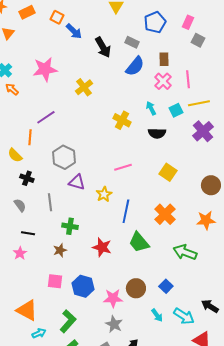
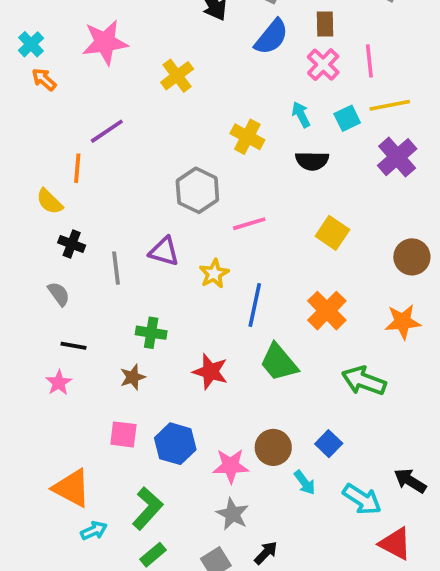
gray hexagon: (64, 157) -> (197, 190), moved
gray line: (50, 202) -> (116, 268), moved
cyan arrow: (157, 315) -> (305, 483), moved

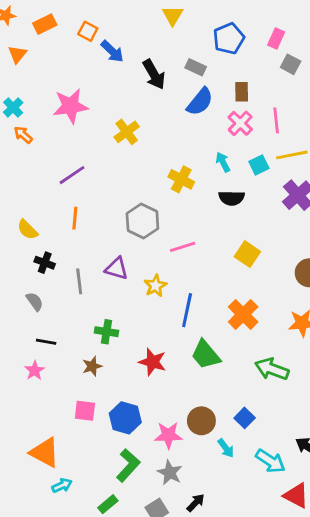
orange line: (77, 168) -> (75, 218), moved
green L-shape: (147, 508) -> (128, 465), moved

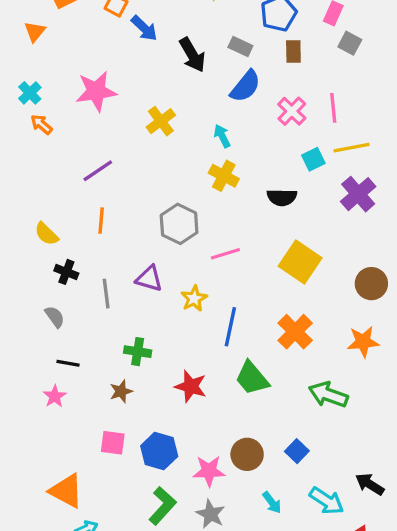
brown rectangle: (242, 92) -> (293, 51), moved
cyan arrow: (223, 162) -> (222, 136), moved
yellow square: (247, 254) -> (300, 262), size x1.4
cyan arrow: (226, 448) -> (272, 502), moved

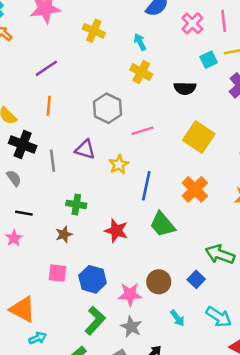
yellow cross: (161, 121) -> (94, 31), turned -30
black cross: (66, 272) -> (23, 144), size x1.5
green arrow: (328, 395) -> (220, 254), moved

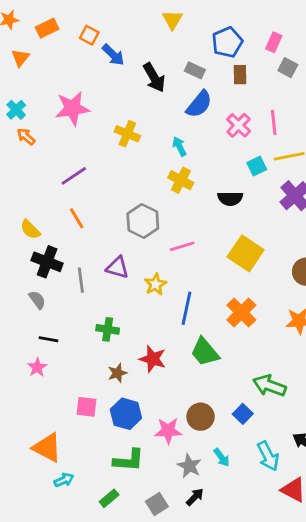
orange line: (49, 106) -> (77, 218), turned -36
brown star: (64, 234) -> (117, 373), moved
cyan arrow: (219, 317) -> (268, 456), turned 30
green L-shape: (95, 321) -> (129, 460), turned 52
gray star: (131, 327) -> (189, 466), moved

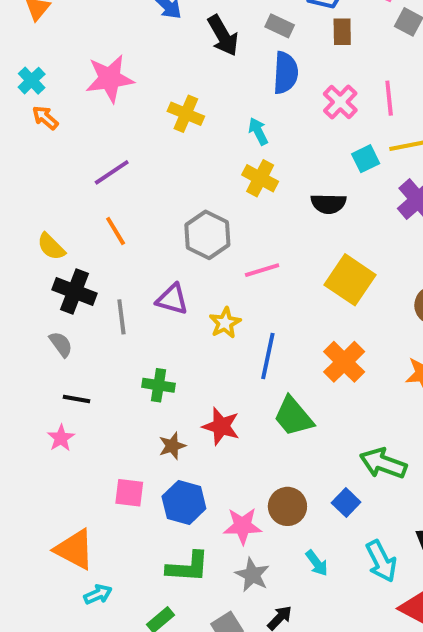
blue semicircle: (199, 104) -> (286, 73), turned -36
gray star: (189, 466) -> (252, 575), moved

